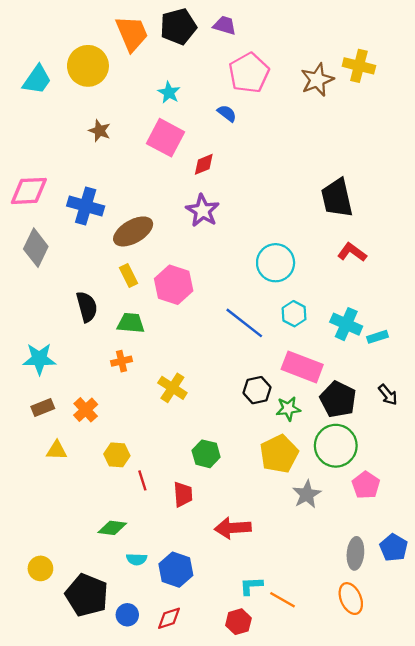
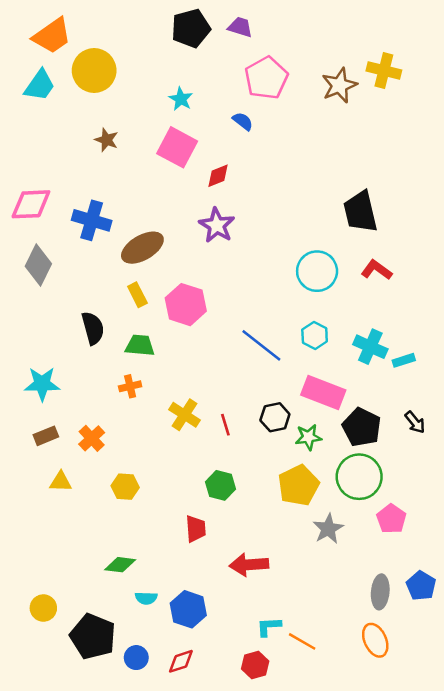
orange trapezoid: (132, 33) -> (52, 36), moved, turned 78
cyan circle: (276, 263) -> (317, 271), moved
red line: (142, 480) -> (225, 425), moved

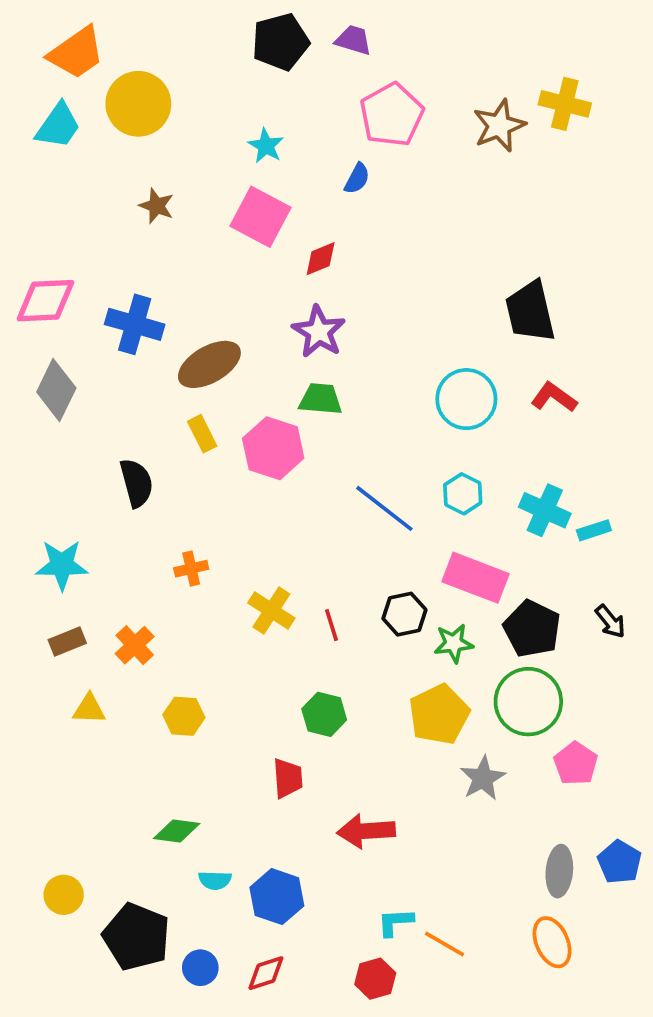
blue semicircle: (243, 121) -> (357, 179), turned 80
green trapezoid: (140, 345) -> (321, 399), moved

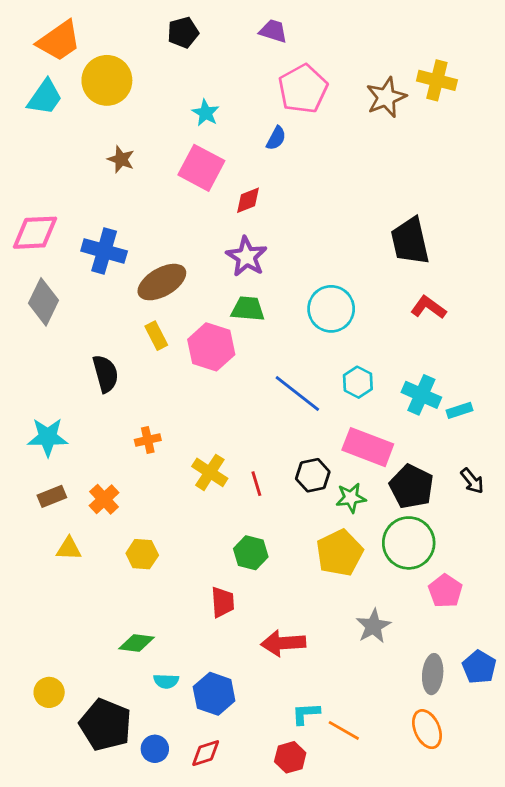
black pentagon: (280, 42) -> (183, 32), moved, size x0.7
cyan circle: (466, 399) -> (331, 309), moved
gray star: (483, 778) -> (373, 626), moved

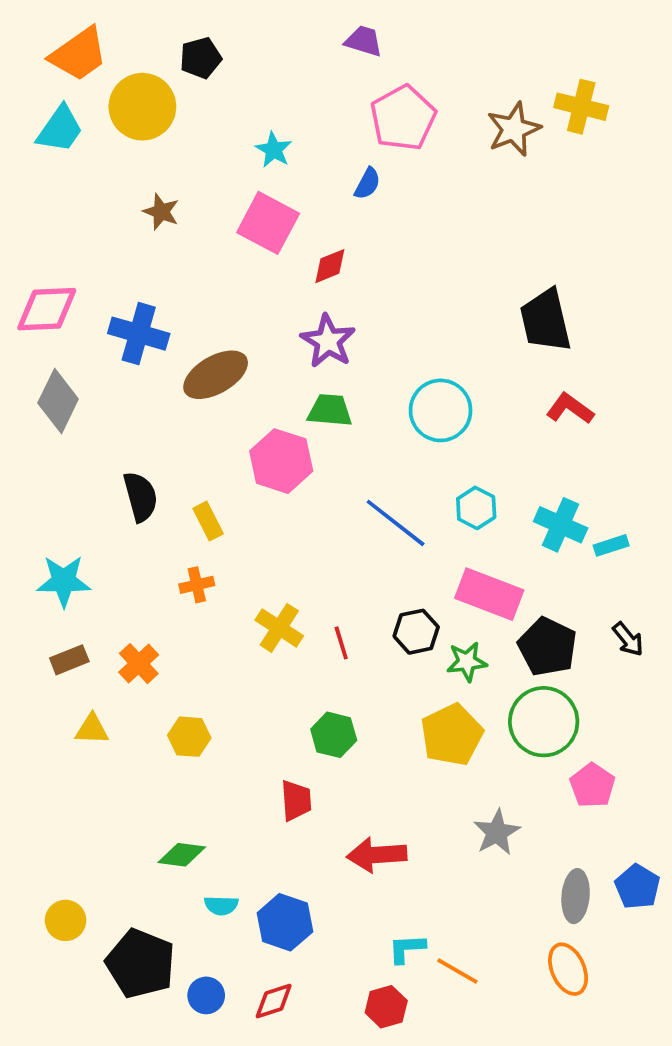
black pentagon: (183, 32) -> (201, 58), moved
yellow rectangle: (156, 336) -> (208, 521), moved

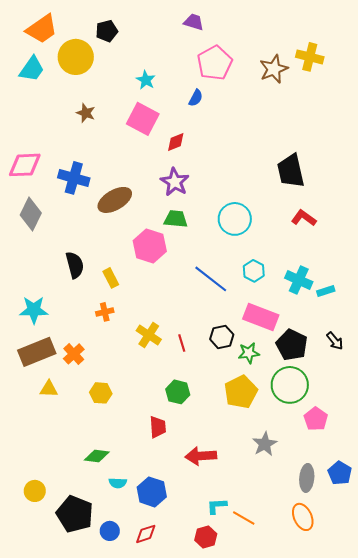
brown rectangle: (69, 660) -> (37, 352), size x1.8

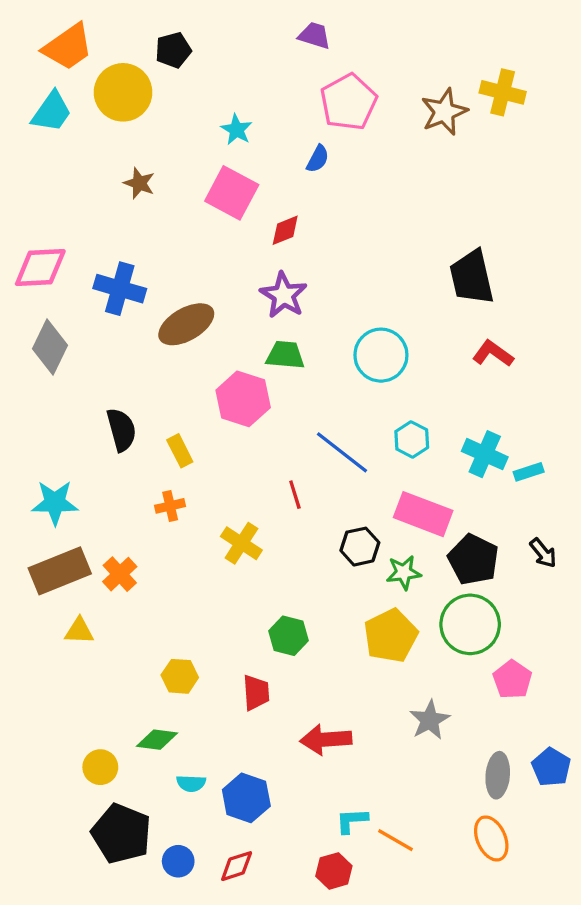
red line: (182, 343) -> (295, 495), moved
yellow hexagon: (101, 393) -> (180, 676), moved
yellow circle: (35, 491) -> (100, 767), moved

